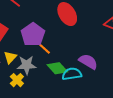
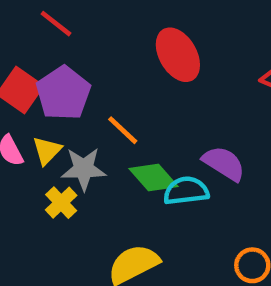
purple pentagon: (33, 35) -> (63, 93), moved

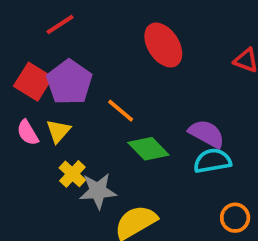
red line: (56, 24) -> (60, 24), turned -68
gray star: (84, 169) -> (98, 191), moved
cyan semicircle: (186, 191) -> (212, 161), moved

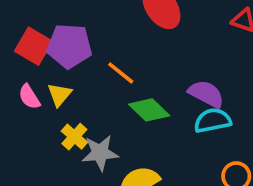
purple pentagon: (69, 82) -> (69, 46), turned -30

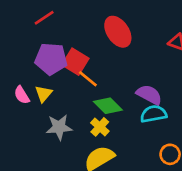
red square: (34, 46) -> (75, 62), moved
yellow cross: (74, 137) -> (100, 127), moved
gray star: (100, 153) -> (59, 127), moved

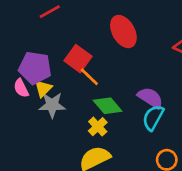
purple pentagon: (51, 59) -> (35, 68), moved
cyan semicircle: (154, 114) -> (153, 118), turned -55
gray star: (59, 127) -> (52, 105), moved

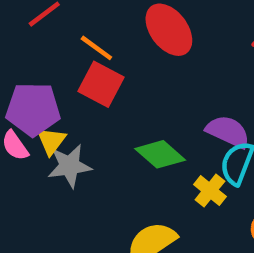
orange line: (89, 77) -> (96, 48), moved
yellow cross: (98, 127) -> (210, 191), moved

